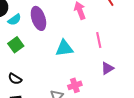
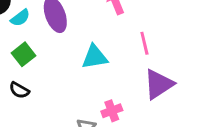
purple triangle: (107, 68) -> (159, 84), size x1.6
black semicircle: (15, 79) -> (19, 90), moved

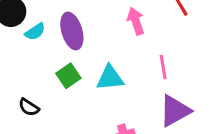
green square: (23, 54) -> (68, 76), moved

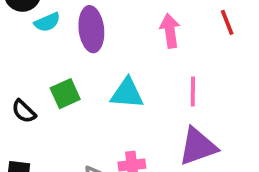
green square: (68, 76) -> (65, 94), moved

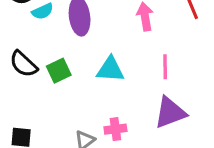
black semicircle: (24, 111) -> (23, 64), moved, size x1.4

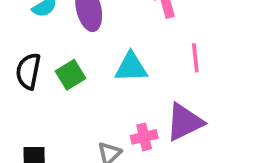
black semicircle: (23, 64) -> (28, 71), turned 64
purple triangle: (170, 113) -> (185, 122), moved

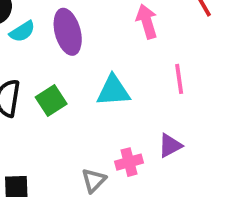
purple triangle: (185, 122) -> (170, 146), size x0.6

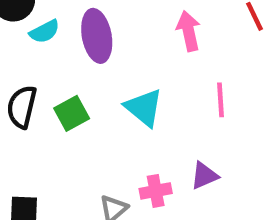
cyan triangle: (113, 91) -> (144, 108), turned 39

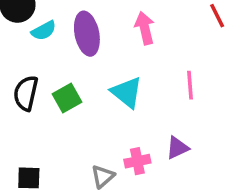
pink arrow: (189, 31) -> (145, 28), moved

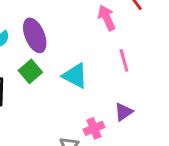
pink arrow: (145, 28) -> (107, 18), moved
green square: (67, 98) -> (30, 71), moved

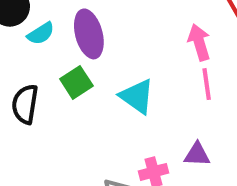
pink arrow: (107, 18) -> (199, 42), moved
purple triangle: (124, 112) -> (197, 154), turned 30

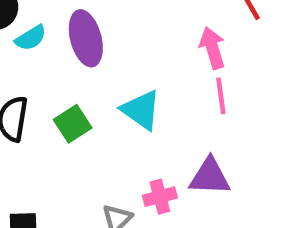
green square: (76, 82) -> (73, 124), moved
purple triangle: (197, 154) -> (210, 177), size x1.4

